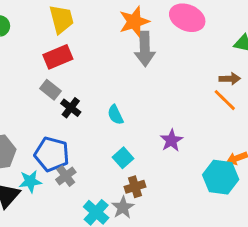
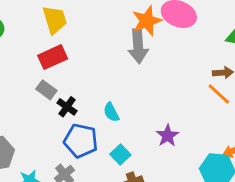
orange star: (134, 22) -> (147, 21), moved
blue pentagon: (52, 154) -> (81, 141), moved

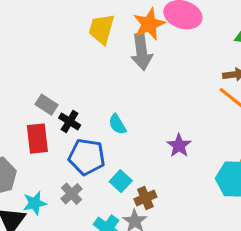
yellow trapezoid: (55, 20) -> (101, 29), moved, turned -144
red rectangle: (53, 57) -> (37, 139), moved, turned -68
cyan square: (120, 155) -> (121, 181), moved

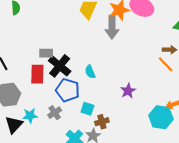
gray rectangle: (46, 105) -> (46, 53), turned -40
black cross: (70, 121) -> (60, 66), size x1.6
cyan square: (121, 181) -> (87, 109), turned -32

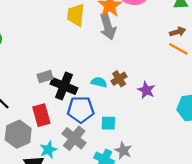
cyan semicircle: (90, 72) -> (99, 82), turned 144
red rectangle: (37, 74) -> (41, 115), moved
gray cross: (55, 113) -> (74, 138), size x1.5
brown cross: (102, 122) -> (119, 79), moved

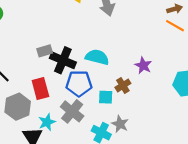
brown cross: (119, 79) -> (123, 85), moved
cyan semicircle: (99, 82) -> (97, 57), size x1.5

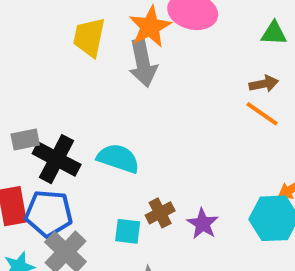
purple star: (143, 65) -> (203, 224), moved
blue pentagon: (79, 83) -> (49, 213), moved

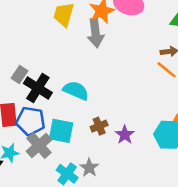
gray rectangle: (25, 140) -> (20, 74), turned -49
cyan square: (128, 231) -> (61, 131), moved, size x1.5

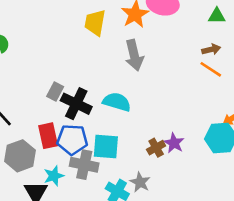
gray arrow: (96, 33) -> (134, 55), moved
brown cross: (99, 126) -> (156, 148), moved
gray cross: (39, 146) -> (84, 165), turned -30

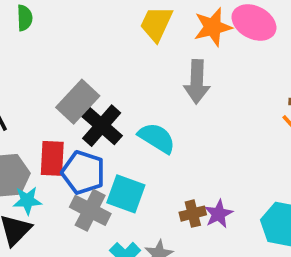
gray rectangle: (55, 91) -> (78, 102), size x1.6
cyan star: (54, 176) -> (27, 201), moved

